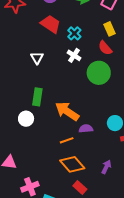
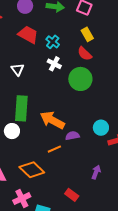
green rectangle: (37, 97) -> (21, 108), size x1.4
orange diamond: (72, 164) -> (32, 170), moved

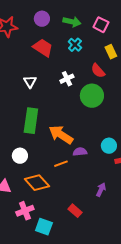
yellow rectangle: (87, 34) -> (111, 52), moved
cyan cross: (53, 42) -> (75, 45), moved
white cross: (54, 64) -> (67, 79), turned 32
white circle: (12, 131) -> (20, 156), moved

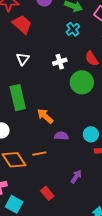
red trapezoid: (43, 48) -> (22, 24), moved
green rectangle: (31, 121) -> (18, 98), turned -30
orange arrow: (61, 135) -> (45, 116), size x0.7
orange line: (61, 164) -> (39, 154), moved

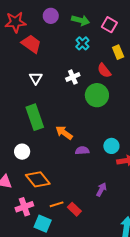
orange line: (39, 154) -> (57, 204), moved

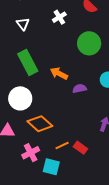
green circle: (97, 95) -> (89, 43), moved
white circle: (22, 152) -> (20, 98), size x1.5

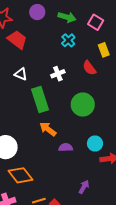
white triangle: (23, 24) -> (21, 74), turned -40
green rectangle: (28, 63) -> (40, 99), moved

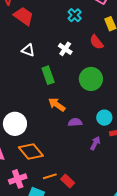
white cross: (58, 74) -> (65, 49), turned -32
green rectangle: (40, 99) -> (48, 75), size x0.7
purple arrow: (84, 187) -> (95, 143), moved

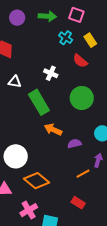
cyan cross: (75, 15) -> (66, 38), moved
green rectangle: (48, 75) -> (39, 102), size x1.4
orange line: (50, 176) -> (83, 174), moved

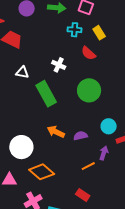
cyan cross: (66, 38) -> (75, 30), turned -32
orange arrow: (53, 130) -> (56, 132), moved

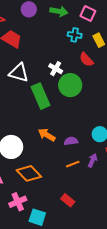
white triangle: (22, 72) -> (19, 73), size x1.5
green circle: (89, 90) -> (70, 85), moved
orange line: (88, 166) -> (73, 164), moved

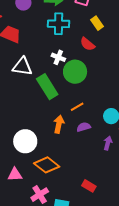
cyan cross: (75, 35) -> (59, 24), moved, size x1.5
orange arrow: (47, 135) -> (59, 124), turned 78
orange line: (73, 164) -> (77, 107), moved

